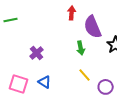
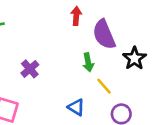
yellow line: (85, 75) -> (104, 86), moved
blue triangle: (45, 82) -> (76, 107), moved

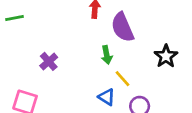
black star: (134, 58) -> (166, 56), moved
blue triangle: (76, 107) -> (107, 97), moved

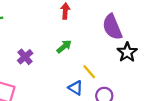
purple semicircle: (122, 27) -> (112, 27), moved
green arrow: (107, 55) -> (64, 46), moved, turned -119

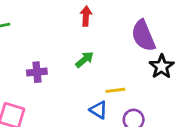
purple cross: (25, 57) -> (37, 72), turned 35
yellow line: (89, 72) -> (115, 90), turned -56

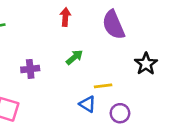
red arrow: (86, 16) -> (65, 17), moved
purple semicircle: (143, 36) -> (113, 25), moved

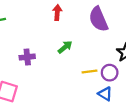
blue triangle: (87, 104) -> (105, 94), moved
purple circle: (120, 113) -> (110, 73), moved

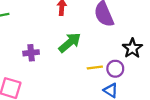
green arrow: (65, 47) -> (70, 43), size x1.5

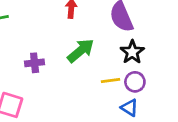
black star: (132, 48) -> (132, 52), moved

